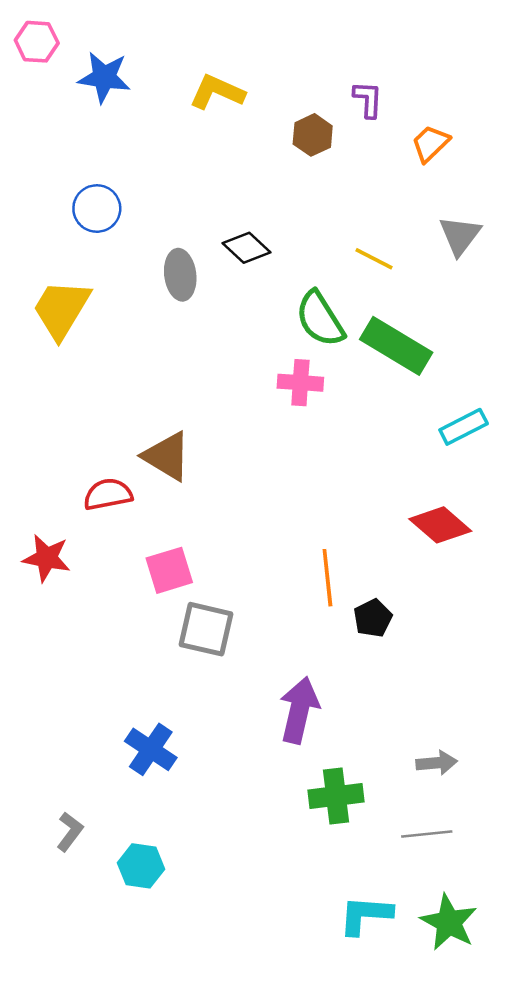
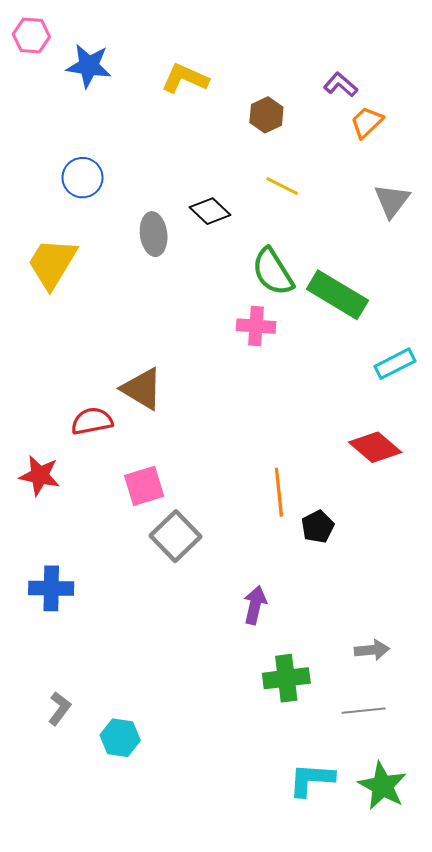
purple L-shape: (368, 99) -> (341, 85), moved, turned -52
yellow line: (374, 259) -> (282, 186), moved
gray square: (206, 629) -> (176, 536), turned 33
purple arrow: (299, 710) -> (255, 605), size x0.7
blue cross: (151, 749) -> (51, 588), moved, turned -33

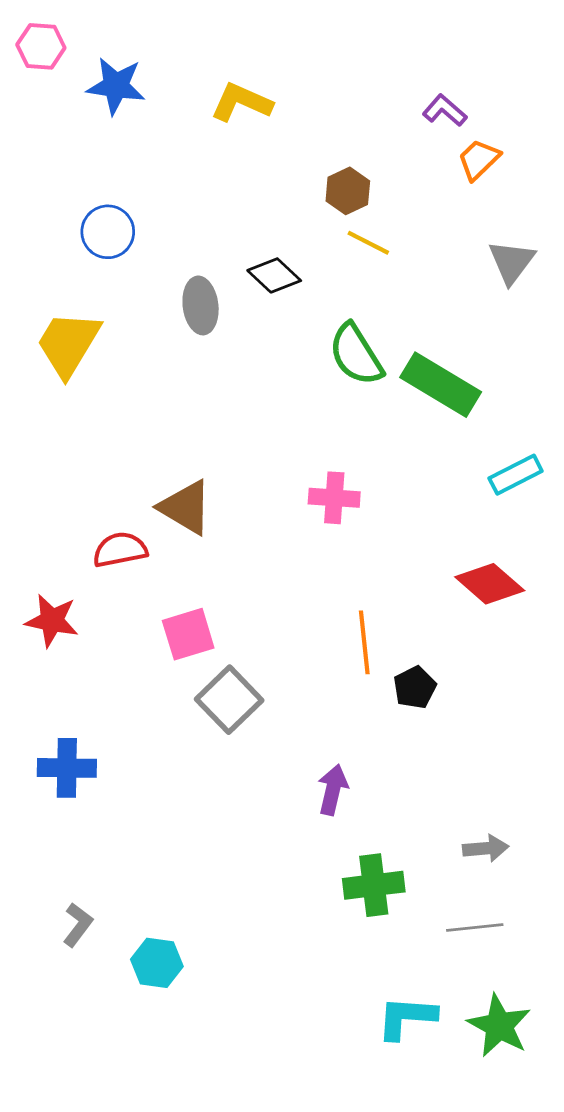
brown hexagon: (266, 115) -> (348, 191), moved
pink cross: (256, 326) -> (334, 498), moved

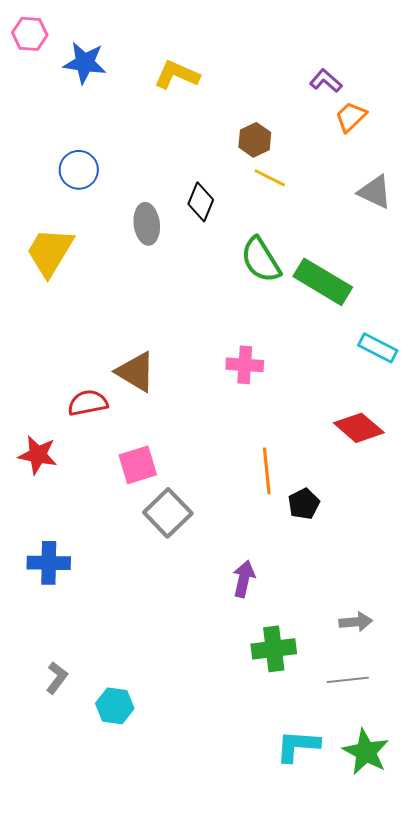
gray triangle: (512, 262) -> (375, 192), turned -42
black diamond: (274, 275) -> (201, 202), turned 69
cyan rectangle: (516, 475) -> (378, 348), turned 54

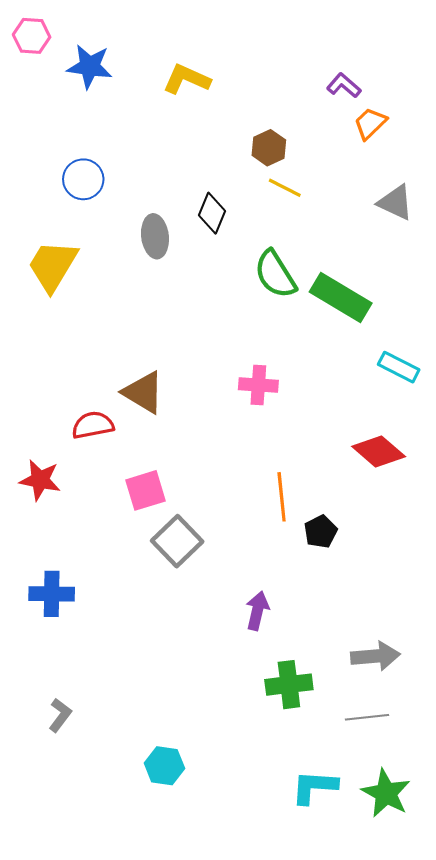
gray arrow: (356, 622) -> (375, 656), size x1.4
cyan hexagon: (115, 706) -> (164, 766), moved

